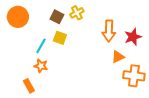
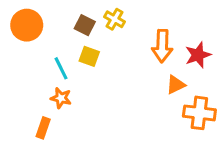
yellow cross: (77, 13) -> (115, 19), turned -32
cyan line: (41, 46) -> (61, 68), turned -56
orange rectangle: (29, 86) -> (43, 128), turned 48

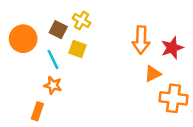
yellow cross: (115, 19) -> (81, 21), moved
orange circle: (27, 25) -> (23, 39), moved
brown square: (85, 25) -> (58, 30), moved

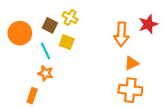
red star: (172, 48) -> (148, 24), moved
orange cross: (173, 98) -> (130, 90), moved

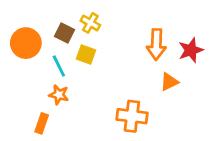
red star: (148, 24) -> (191, 50), moved
orange cross: (130, 90) -> (132, 116), moved

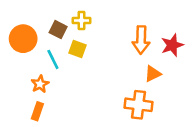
yellow cross: (90, 23) -> (81, 21), turned -30
orange star: (59, 95) -> (40, 84), moved, turned 30
orange cross: (132, 116) -> (139, 105), moved

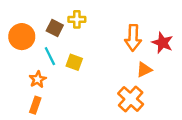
red star: (172, 45) -> (162, 43), turned -30
yellow square: (78, 49) -> (74, 62), moved
orange cross: (139, 105) -> (131, 99), turned 35

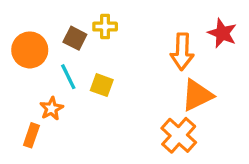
red star: (162, 43) -> (222, 33), moved
orange triangle: (144, 70) -> (197, 95), size x1.5
orange rectangle: (35, 105) -> (31, 135), moved

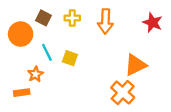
brown square: (75, 38) -> (44, 18), moved
orange arrow: (182, 52) -> (105, 21), moved
orange rectangle: (31, 135) -> (22, 93), turned 63

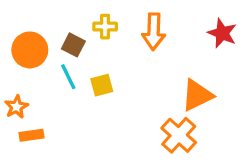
brown square: (44, 18) -> (73, 45), moved
yellow square: (70, 58) -> (102, 85), turned -35
orange star: (35, 74) -> (16, 107), moved

